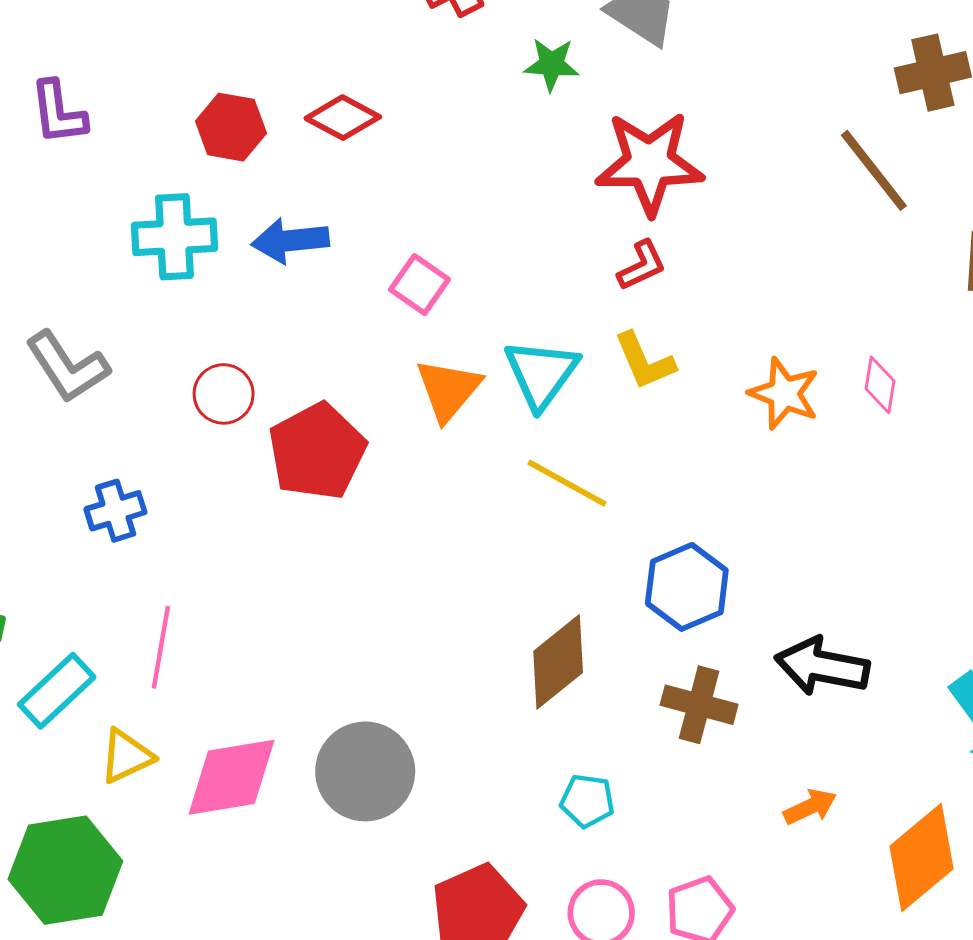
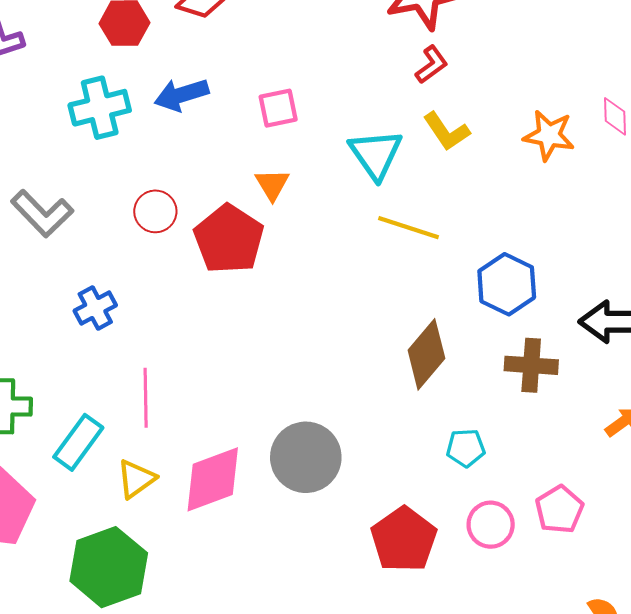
pink square: (419, 285) -> (278, 108), turned -36
orange triangle: (448, 390) -> (272, 184), moved, size x0.7

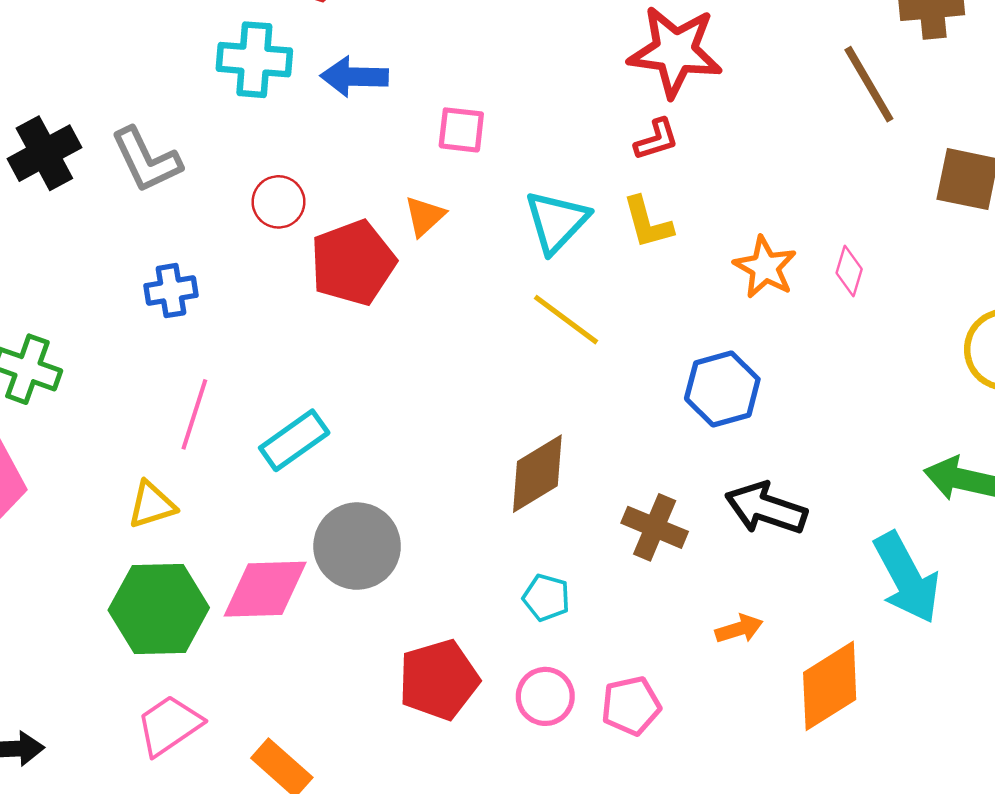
blue hexagon: (507, 284) -> (722, 389), moved
cyan rectangle: (78, 442) -> (294, 440), moved
pink diamond: (213, 479) -> (265, 589), moved
green hexagon: (109, 567) -> (159, 609), moved

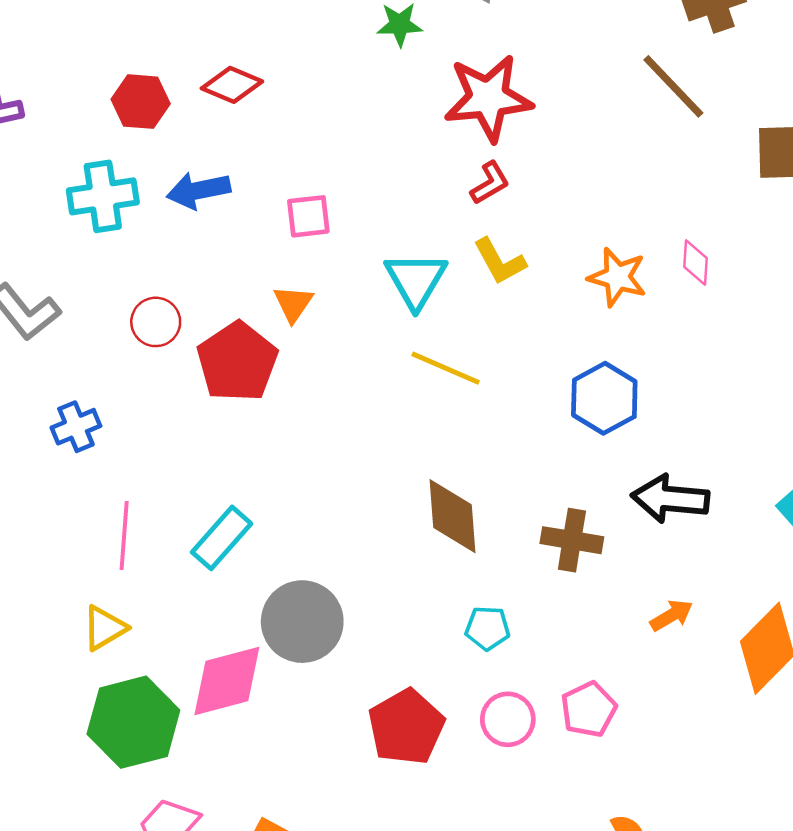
brown diamond: (537, 474) -> (452, 516), turned -50

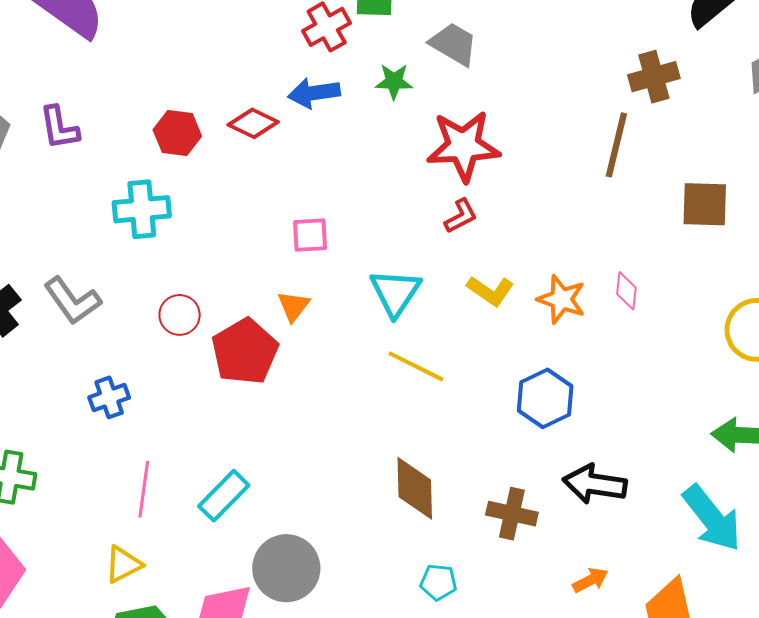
brown line: (673, 86) -> (616, 145), turned 54
blue arrow: (198, 190) -> (314, 93), moved
yellow L-shape: (500, 261) -> (490, 291), moved, turned -30

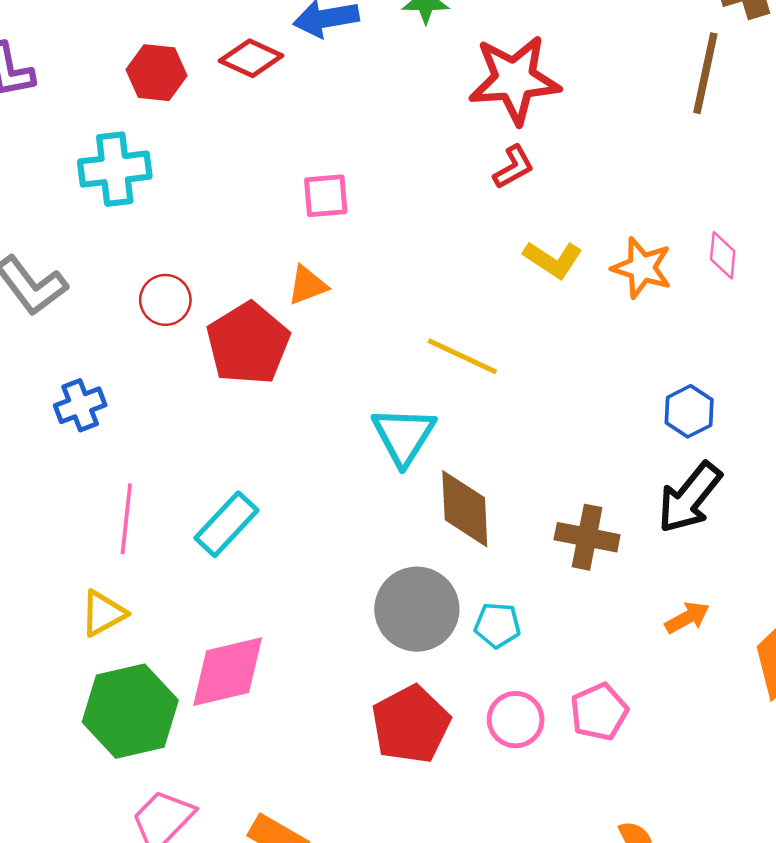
cyan triangle: (395, 292) -> (404, 436), moved
orange triangle: (293, 306) -> (307, 285), turned 33
blue hexagon: (545, 398) -> (689, 411), moved, size x0.7
black arrow: (595, 484) -> (689, 498), turned -58
gray circle: (286, 568) -> (417, 609), moved

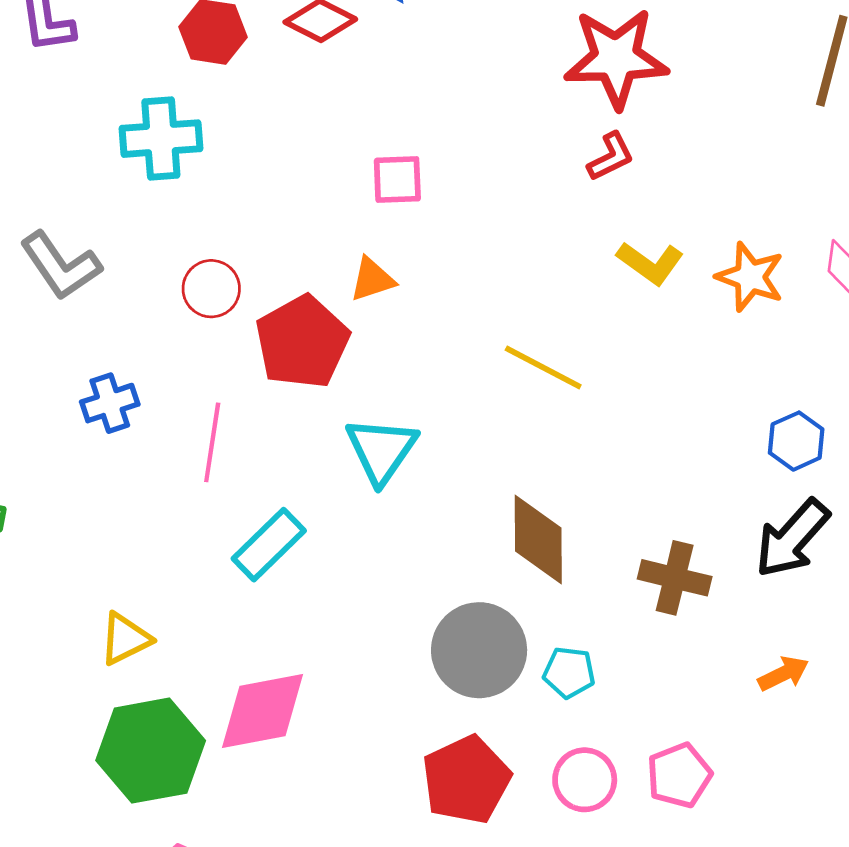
cyan triangle: (404, 436) -> (381, 450), moved
pink line: (126, 519) -> (212, 442), moved

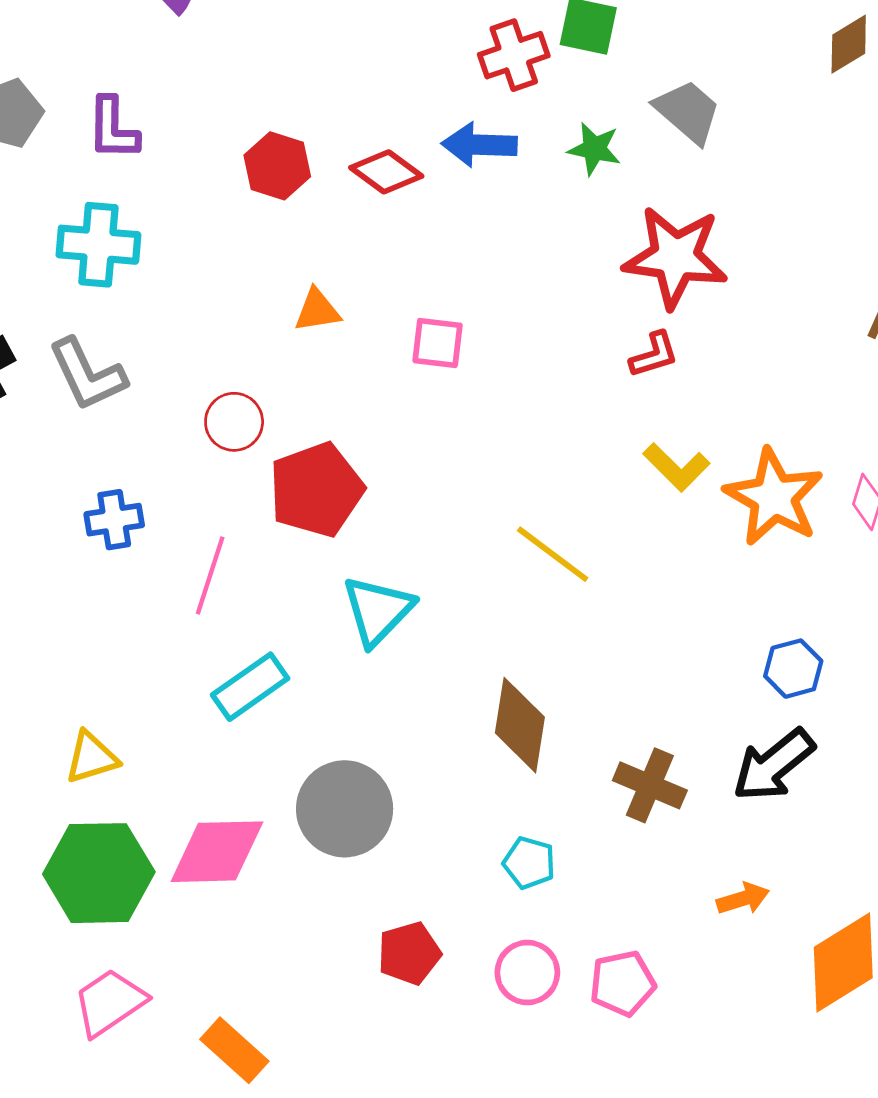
cyan cross: (161, 139) -> (98, 245), moved
orange star: (750, 277) -> (774, 497), size x1.4
orange triangle: (372, 279) -> (317, 310), moved
gray circle: (479, 650) -> (345, 809), moved
red pentagon: (466, 780) -> (409, 953), size x0.7

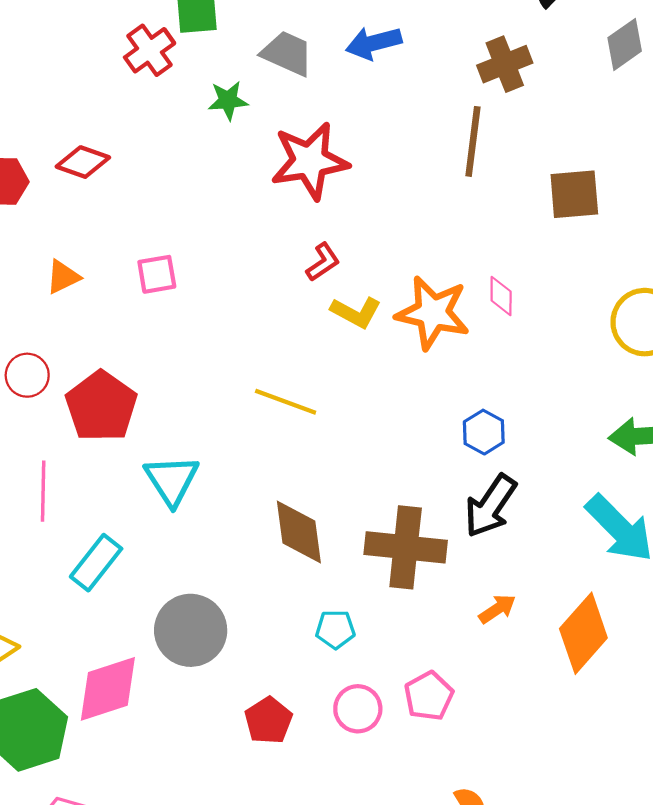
blue arrow: (479, 145) -> (374, 43), moved
red L-shape: (654, 355) -> (323, 262), moved
brown cross: (650, 785) -> (406, 547), size x1.5

